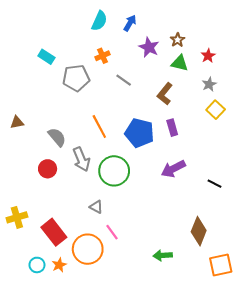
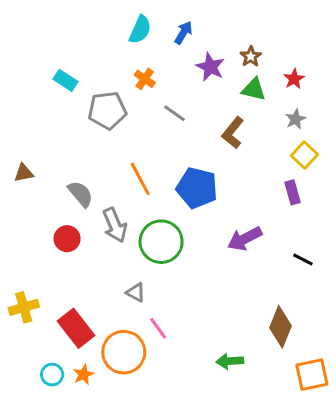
orange cross: (102, 56) -> (145, 79), turned -32
purple rectangle: (172, 128) -> (292, 192), moved

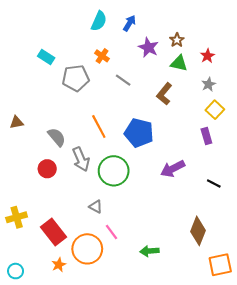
green arrow: (230, 361) -> (149, 251), moved
cyan circle: (52, 375) -> (16, 271), moved

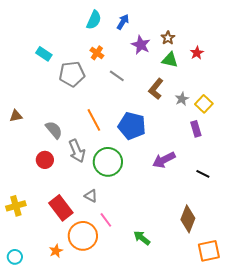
gray star: (209, 84) -> (182, 99), moved
red rectangle: (53, 232) -> (61, 208), moved
green arrow: (149, 251) -> (142, 238), turned 42

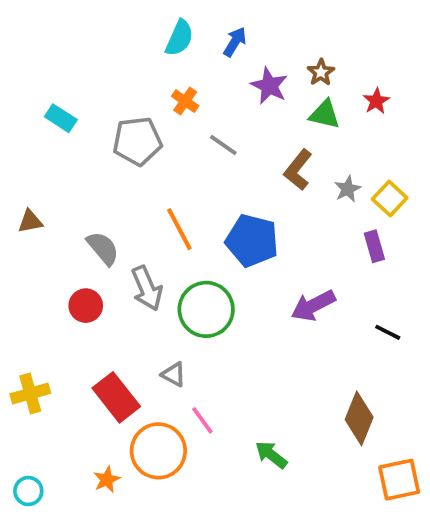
cyan rectangle: (44, 54) -> (61, 118), moved

